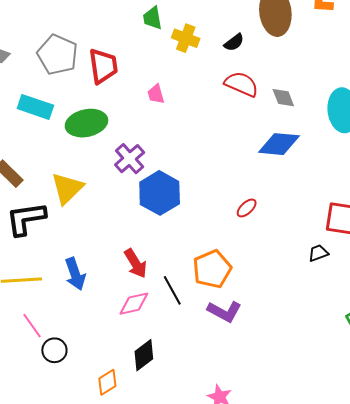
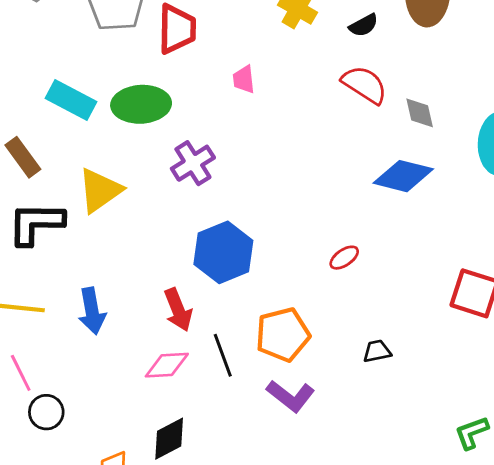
cyan rectangle: (35, 107) -> (71, 100), moved
blue hexagon: (160, 193) -> (223, 252), moved
black trapezoid: (318, 253) -> (377, 351), moved

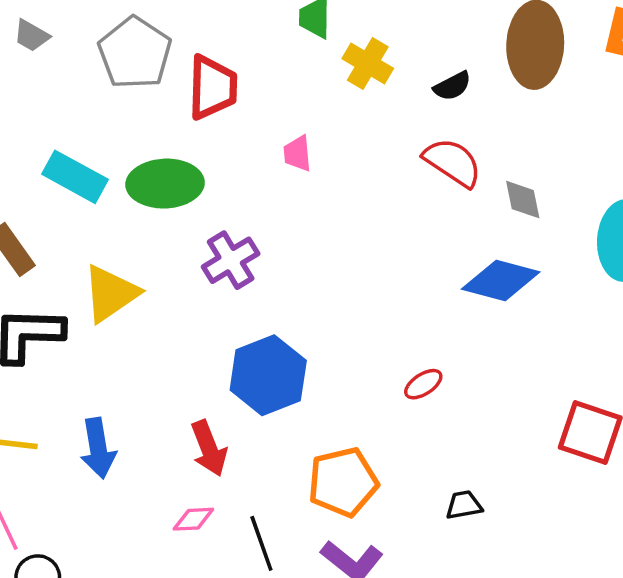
black line: (223, 355) -> (261, 543), moved
pink diamond: (167, 365) -> (193, 519), size x0.7

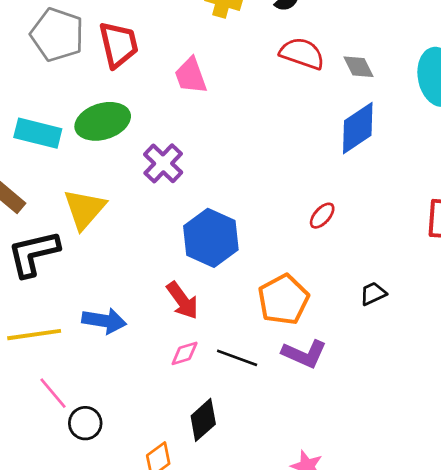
pink trapezoid: (297, 153) -> (191, 76), size x1.4
blue diamond: (501, 281) -> (358, 128), turned -34
blue arrow: (98, 448) -> (104, 321), turned -57
black line: (261, 543) -> (237, 358), turned -36

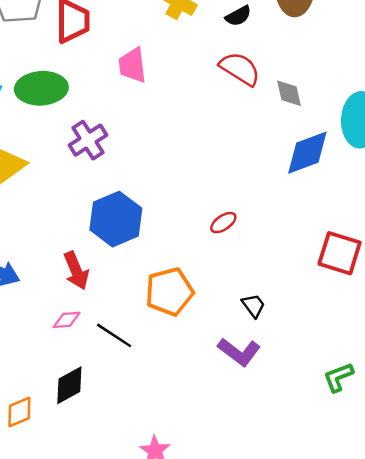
blue diamond: (358, 128) -> (307, 153), moved
black trapezoid: (373, 294) -> (253, 306), turned 65
purple L-shape: (304, 354) -> (239, 352), moved

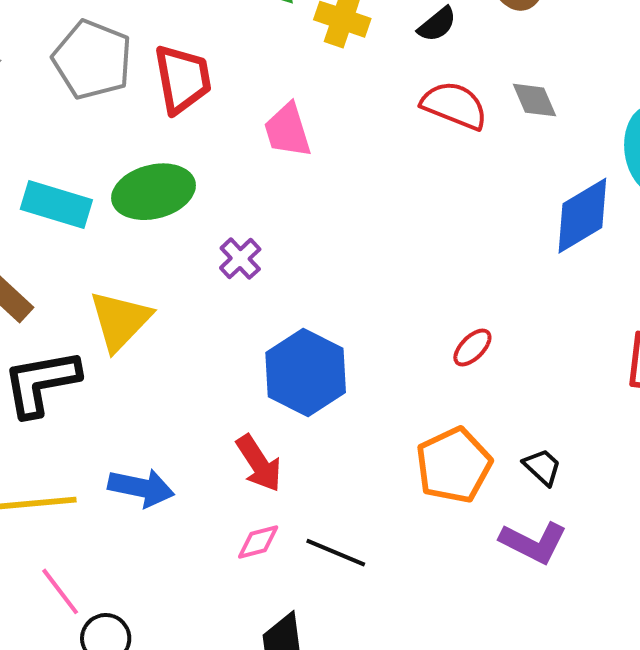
gray diamond: (289, 93) -> (534, 100), moved
purple cross: (88, 140) -> (240, 259), size x0.7
orange pentagon: (169, 292) -> (454, 465), moved

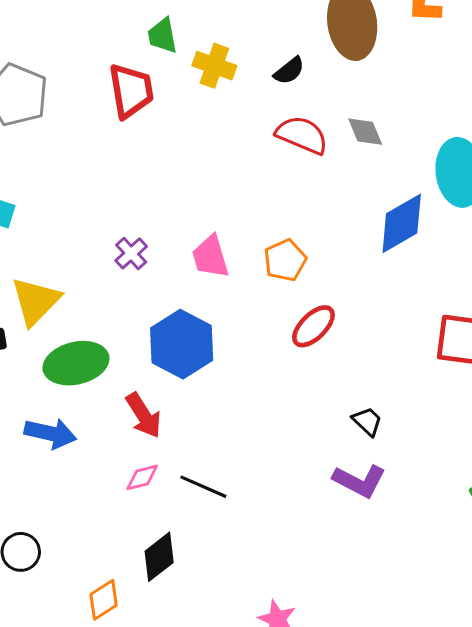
red trapezoid: (183, 79) -> (131, 91), moved
pink trapezoid: (288, 130) -> (210, 257), moved
green ellipse: (154, 192) -> (76, 363), moved
red ellipse: (472, 348) -> (313, 326), size x1.4
orange pentagon: (454, 465) -> (285, 260), moved, size x0.7

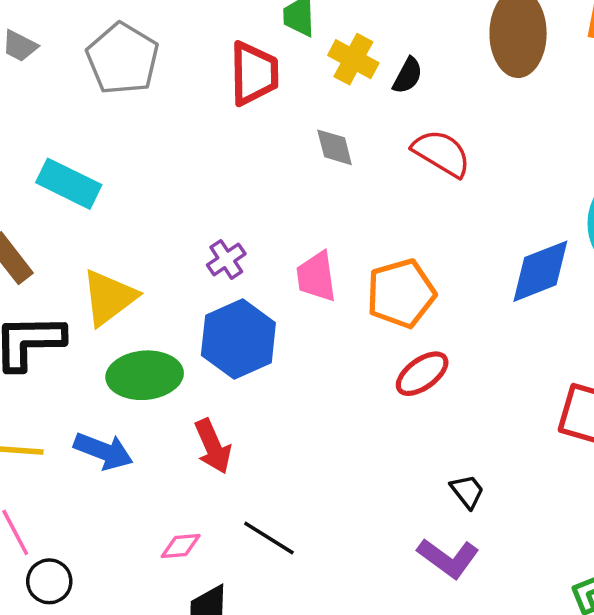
black semicircle: (289, 71) -> (408, 76), moved, turned -32
gray diamond: (365, 132) -> (335, 147), moved
orange pentagon: (285, 260) -> (401, 293), size x1.4
blue hexagon: (182, 344) -> (238, 339), moved
pink diamond: (142, 477) -> (181, 546), moved

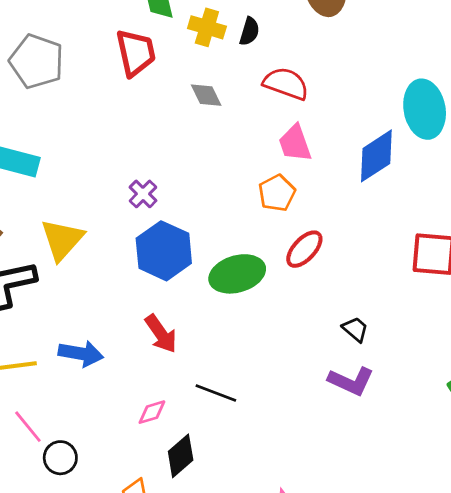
pink trapezoid: (316, 277) -> (295, 143), moved
orange pentagon: (401, 293) -> (277, 193), size x0.7
green ellipse: (145, 375) -> (237, 274), moved

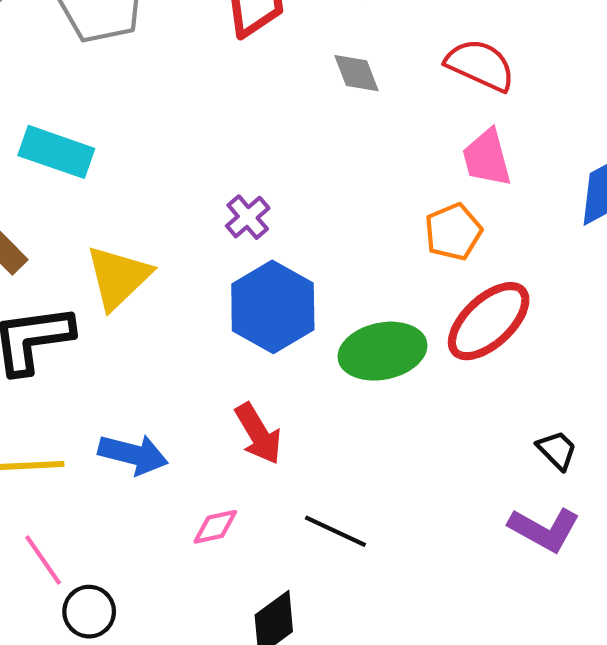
red ellipse: (304, 249) -> (489, 321), size x1.4
pink diamond: (152, 412) -> (215, 527), moved

